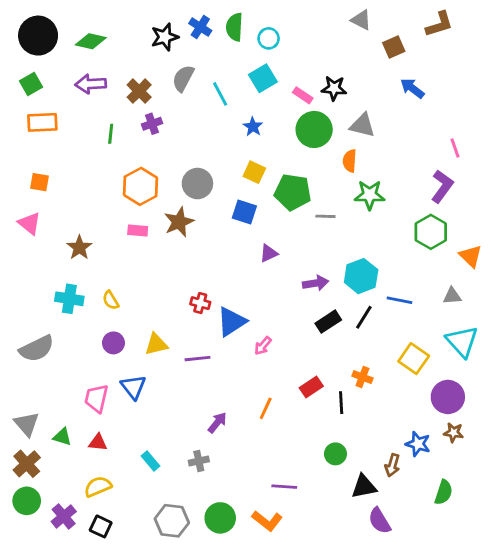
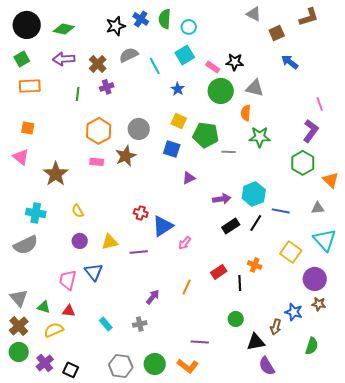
gray semicircle: (183, 78) -> (129, 55), turned 36
brown star: (79, 248) -> (56, 174), size x1.4
cyan cross: (69, 299) -> (36, 213), moved
yellow semicircle: (98, 487) -> (54, 330), moved

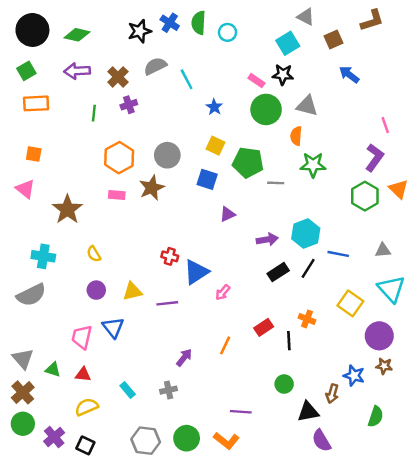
cyan square: (185, 55) -> (288, 43), moved
orange triangle: (331, 180) -> (399, 189), moved
yellow semicircle: (54, 330) -> (87, 407), moved

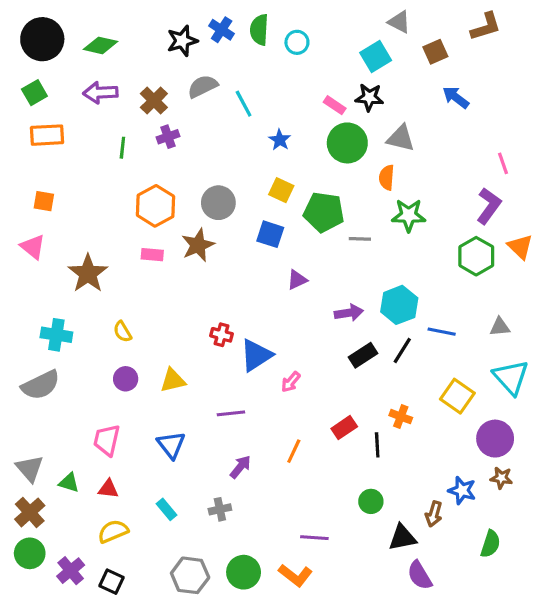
purple line: (167, 303) -> (231, 413), moved
blue triangle: (113, 327) -> (171, 445), moved

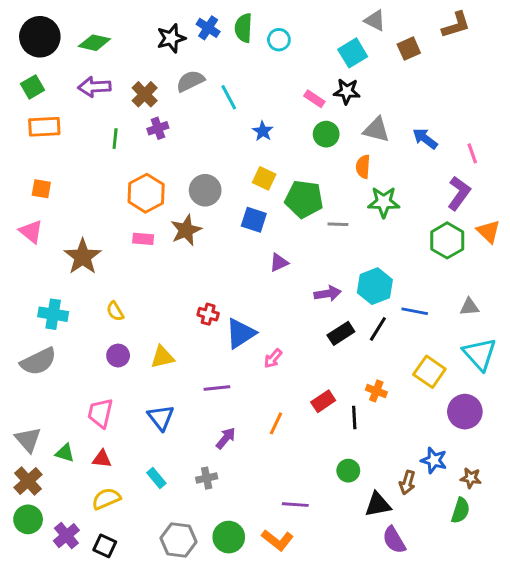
blue arrow: (456, 97) -> (425, 139), moved
green circle: (347, 143) -> (326, 134), size x0.7
brown star: (501, 478) -> (471, 478), moved

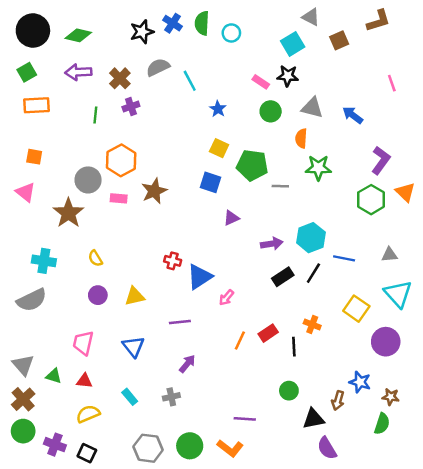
pink line: (472, 153) -> (392, 83), moved
gray circle: (205, 190) -> (88, 180), moved
orange line: (276, 423) -> (240, 340), moved
purple cross: (66, 536) -> (55, 445), turned -30

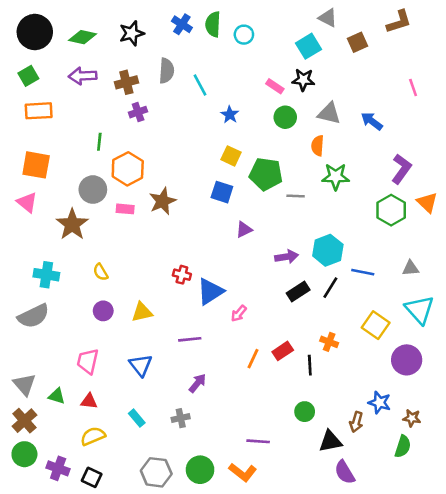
black star: (142, 32) -> (132, 33), moved
gray semicircle: (158, 67) -> (166, 71), turned 120
brown cross: (120, 78) -> (126, 82), turned 30
green line: (95, 115) -> (99, 142), moved
orange square: (34, 157) -> (36, 165), size x1.6

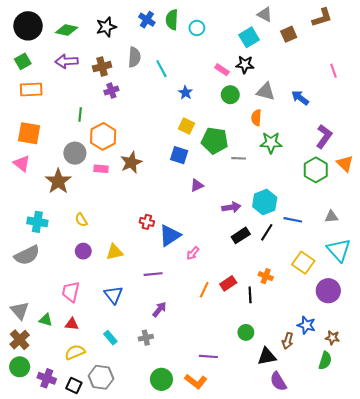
gray hexagon: (156, 472) -> (101, 377), moved

